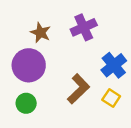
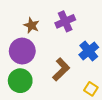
yellow square: (111, 98) -> (91, 89), moved
green circle: (26, 103) -> (20, 81), size x1.5

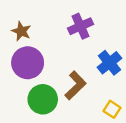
brown star: (31, 25) -> (21, 31), moved
green circle: (20, 81) -> (43, 99), moved

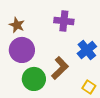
purple cross: (81, 26) -> (64, 21), turned 30

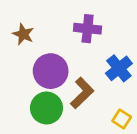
purple circle: (22, 50) -> (51, 71), moved

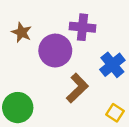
purple circle: (51, 71) -> (55, 51), moved
green circle: (46, 108) -> (18, 108), moved

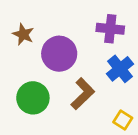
purple cross: (83, 27) -> (110, 29), moved
green circle: (18, 108) -> (33, 98), moved

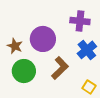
brown star: (23, 34) -> (15, 46), moved

